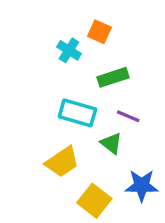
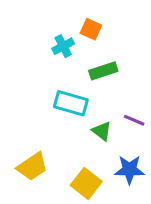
cyan cross: (69, 50) -> (63, 46), turned 30
purple line: (128, 116) -> (134, 120), moved
yellow trapezoid: (62, 162) -> (32, 166), moved

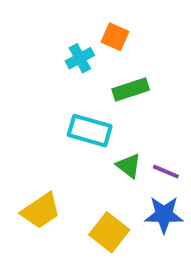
purple line: (134, 120) -> (166, 172), moved

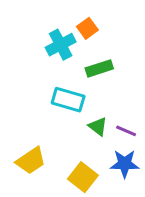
orange square: (115, 37) -> (87, 28), turned 30
cyan cross: (80, 58) -> (61, 45), size x1.4

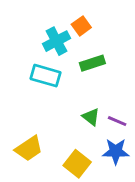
cyan rectangle: (68, 100) -> (45, 76), moved

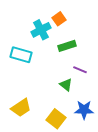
cyan rectangle: (45, 76) -> (21, 55), moved
purple line: (117, 121) -> (80, 70), moved

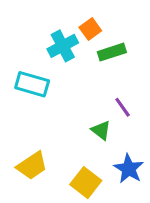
green rectangle: (67, 46) -> (112, 52), moved
purple line: (80, 70) -> (123, 107), turned 32
blue star: (84, 110) -> (129, 169), turned 30

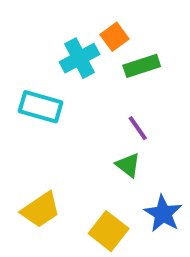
purple line: (123, 107) -> (138, 128), moved

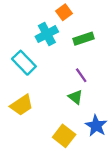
orange square: (114, 37) -> (64, 12), moved
cyan rectangle: (41, 107) -> (24, 63), turned 30
yellow trapezoid: (41, 210) -> (22, 105), moved

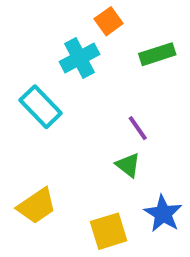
green rectangle: (83, 39) -> (157, 54), moved
yellow trapezoid: (22, 105) -> (37, 206), moved
yellow square: (64, 136) -> (109, 231), turned 35

